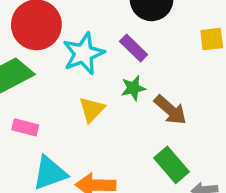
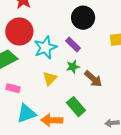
green rectangle: (172, 165) -> (76, 107), moved

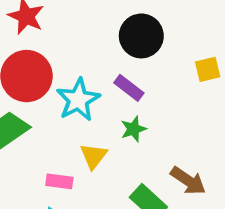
brown arrow: (93, 79) -> (188, 181), moved
pink rectangle: (13, 88) -> (59, 181), moved

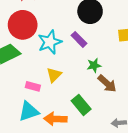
green star: (133, 129) -> (94, 65), moved
brown arrow: (188, 181) -> (107, 84), moved

